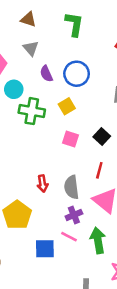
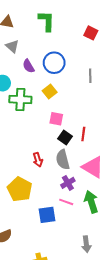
black square: (102, 137) -> (65, 137), moved
red line: (99, 170) -> (83, 134), moved

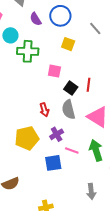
gray line: (90, 76) -> (95, 28), turned -40
yellow square: (50, 91) -> (68, 44), moved, turned -32
pink square: (56, 119) -> (54, 71), moved
purple cross: (68, 183) -> (57, 134), moved
yellow pentagon: (20, 189) -> (27, 138), turned 30

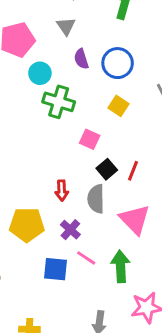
purple cross: (57, 134) -> (70, 230), turned -32

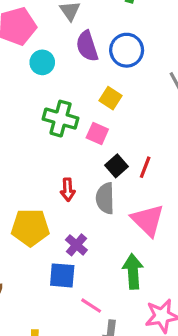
purple semicircle: (81, 59) -> (87, 46), size x1.4
green cross: (59, 102) -> (61, 119), moved
yellow square: (118, 106) -> (111, 98), moved
purple cross: (70, 230) -> (76, 245), moved
pink line: (86, 258) -> (91, 306), moved

